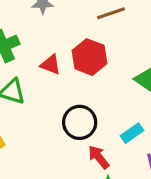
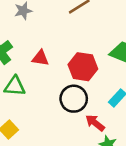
red hexagon: (89, 57) -> (83, 67), moved

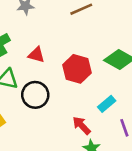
black circle: (74, 99) -> (35, 95), moved

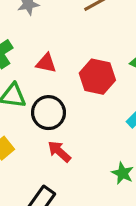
red arrow: (82, 125) -> (59, 151), moved

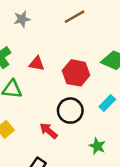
black circle: (49, 113) -> (70, 111), moved

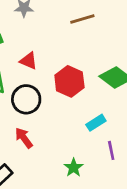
black circle: (70, 111) -> (26, 99), moved

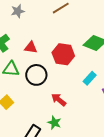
red arrow: (24, 138) -> (59, 100), moved
green star: (74, 168) -> (54, 123), moved

